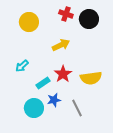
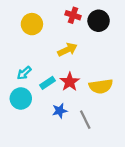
cyan rectangle: (43, 83) -> (47, 83), moved
cyan circle: (34, 108) -> (21, 98), moved

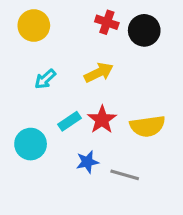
yellow circle: (32, 24) -> (34, 26), moved
cyan arrow: (24, 73) -> (45, 79), moved
gray line: (85, 120) -> (125, 175), turned -48

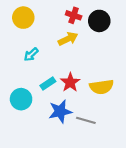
yellow arrow: (99, 73) -> (68, 39), moved
blue star: (87, 162) -> (60, 111), size x1.5

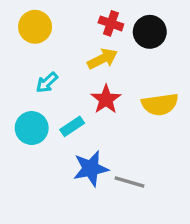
red star: (70, 82) -> (106, 99), moved
yellow semicircle: (101, 87) -> (160, 104), moved
cyan circle: (21, 99) -> (32, 128), moved

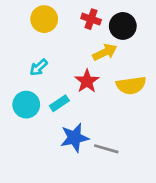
yellow circle: (35, 27) -> (44, 19), moved
yellow arrow: (103, 59) -> (105, 52), moved

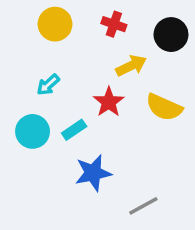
black circle: (123, 26) -> (171, 35), moved
yellow semicircle: (131, 85) -> (164, 107), turned 32
gray line: (106, 149) -> (143, 206), moved, turned -45

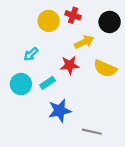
yellow circle: (55, 24) -> (49, 21), moved
red star: (109, 102) -> (70, 65), turned 30
gray line: (143, 206) -> (92, 132), turned 42

